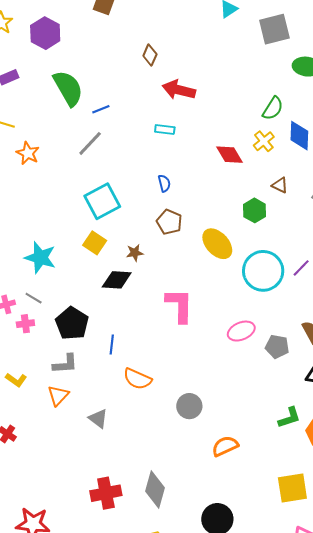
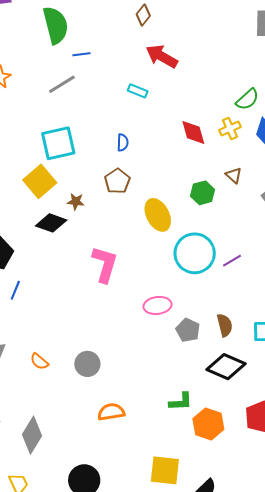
yellow square: (95, 243) -> (40, 181), size x1.4
blue line: (112, 344) -> (15, 290), moved
orange semicircle: (137, 379) -> (39, 361), moved, size x0.7

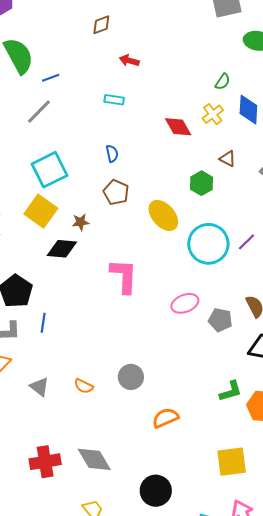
brown diamond: (143, 15) -> (101, 25), turned 45
red arrow: (162, 56) -> (129, 61), size x0.6
green semicircle: (247, 99) -> (223, 82), size x0.7
gray diamond: (32, 435) -> (94, 459), turned -48

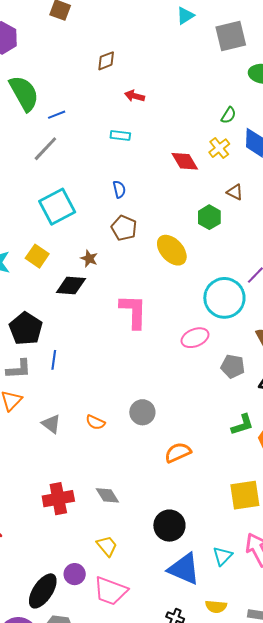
yellow square: (41, 211) -> (37, 256), moved, size x0.7
brown star: (81, 222) -> (89, 258), turned 30
cyan circle: (208, 244) -> (224, 298), moved
gray pentagon: (220, 320) -> (233, 366), moved
gray diamond: (94, 459) -> (107, 495), size x0.7

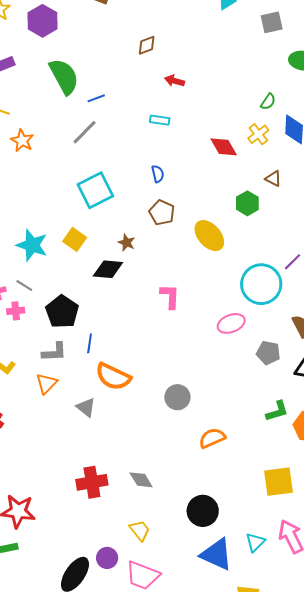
gray square: (231, 36) -> (272, 22), size x0.7
pink L-shape: (133, 312) -> (170, 296), size x0.7
orange semicircle: (95, 422) -> (113, 377), moved, size x1.8

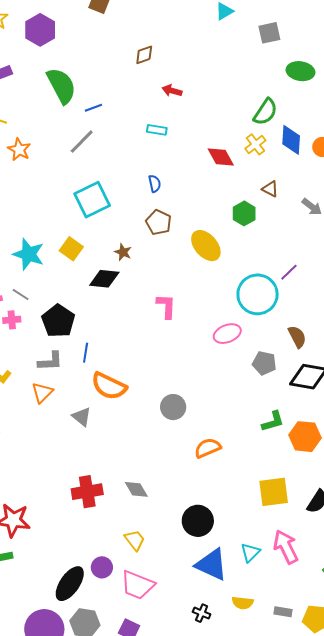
green semicircle: (268, 102) -> (265, 112), size x1.6

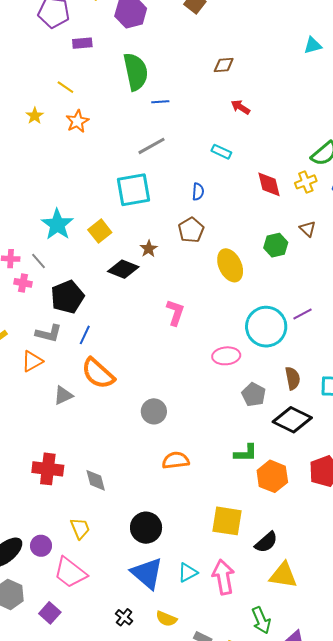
cyan rectangle: (157, 130) -> (221, 152), moved
gray line: (82, 142) -> (151, 146), moved
gray triangle: (82, 417) -> (63, 395), turned 40

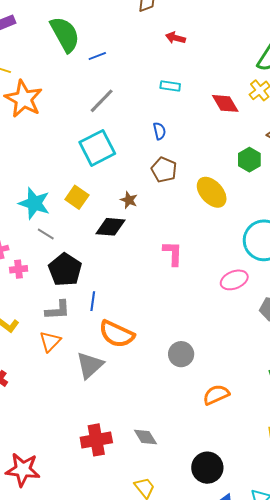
orange star: (77, 121) -> (24, 99), size x1.6
gray line: (39, 261) -> (46, 234), moved
gray triangle: (63, 395) -> (90, 365), size x1.4

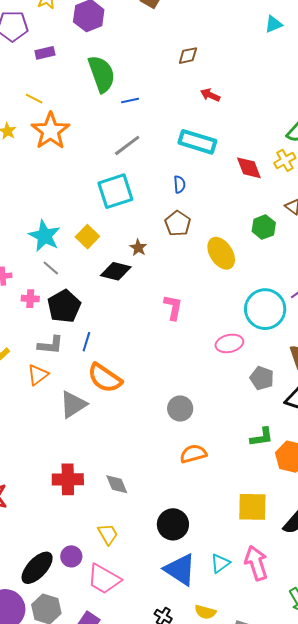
cyan rectangle: (170, 86) -> (197, 142), size x1.8
pink cross: (19, 269) -> (30, 299), moved
gray circle: (181, 354) -> (180, 408), moved

